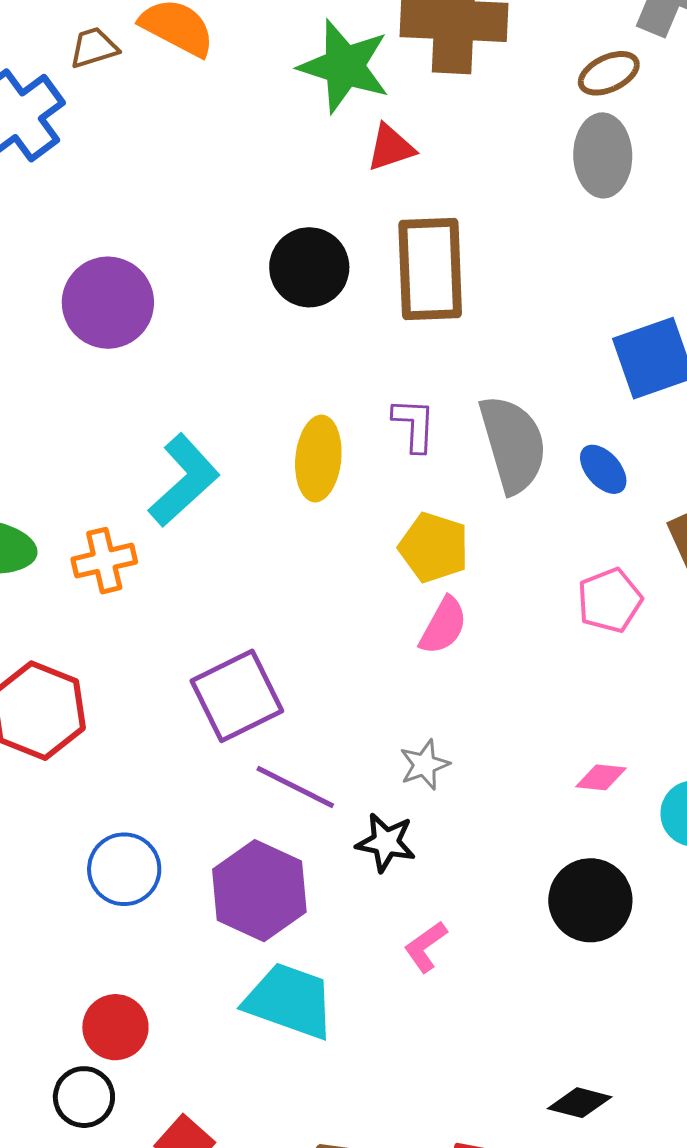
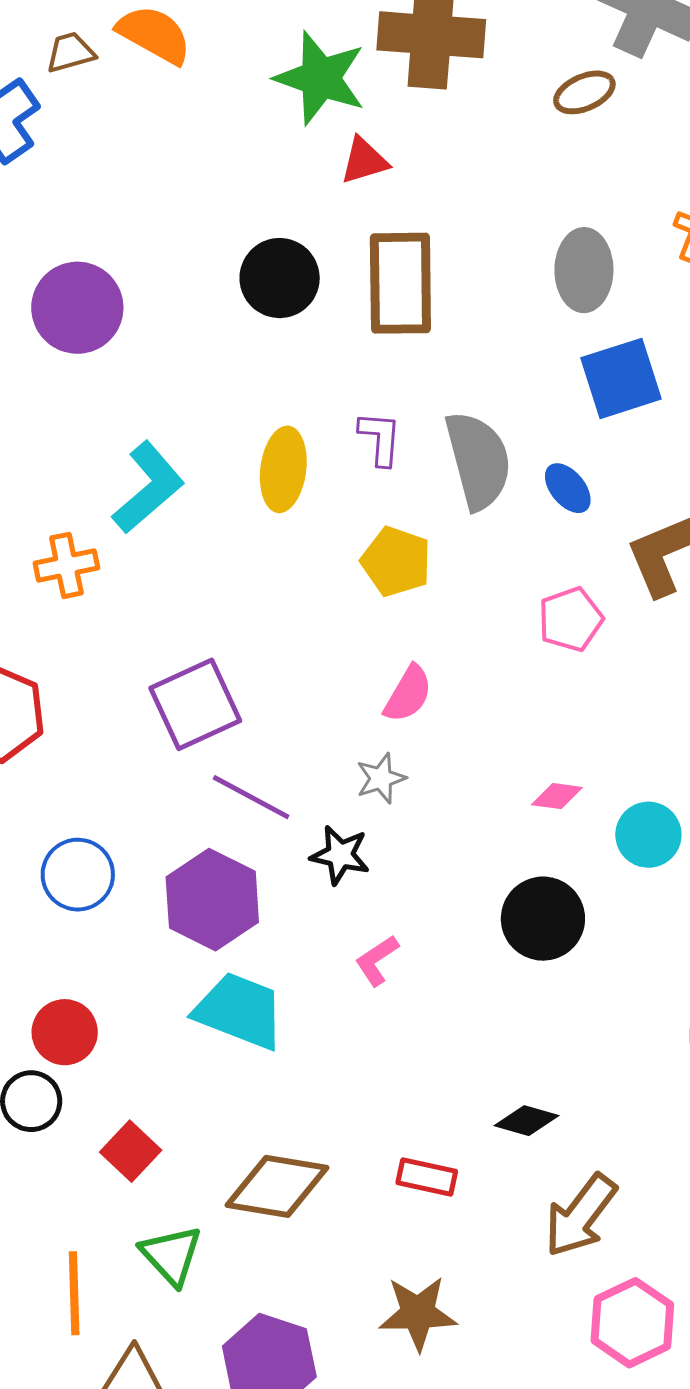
gray ellipse: (603, 155) -> (584, 270), moved
pink semicircle: (443, 626) -> (408, 694), moved

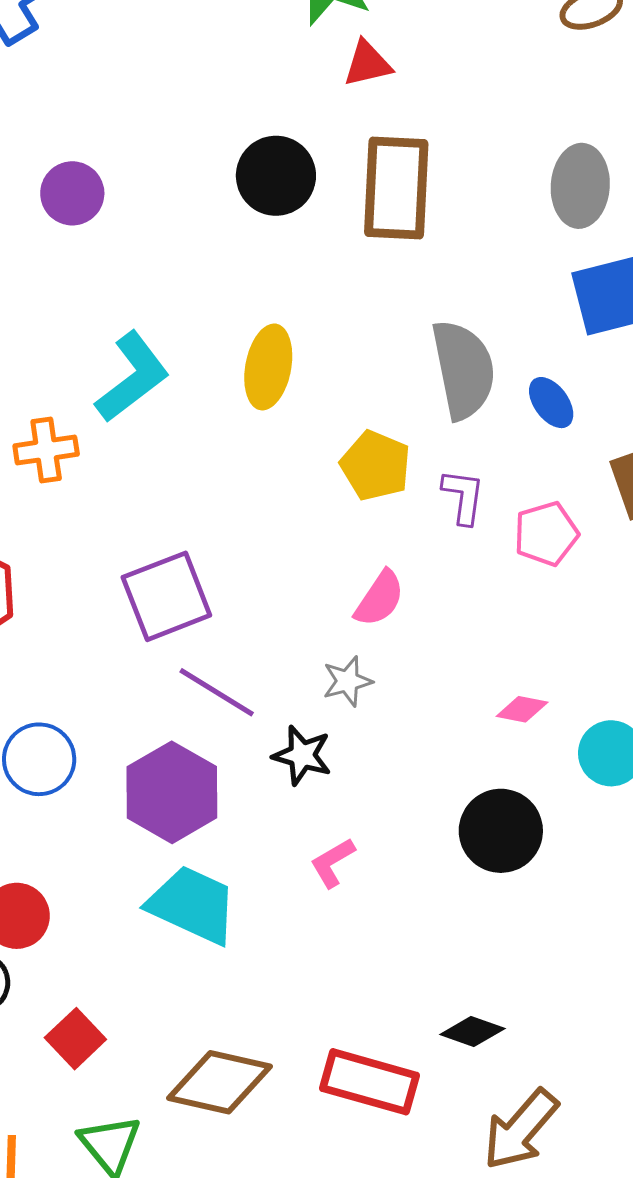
purple circle: (77, 308) -> (72, 193), size x0.7
purple L-shape: (380, 438) -> (463, 497), moved
red rectangle: (427, 1177) -> (370, 1082), size x1.6

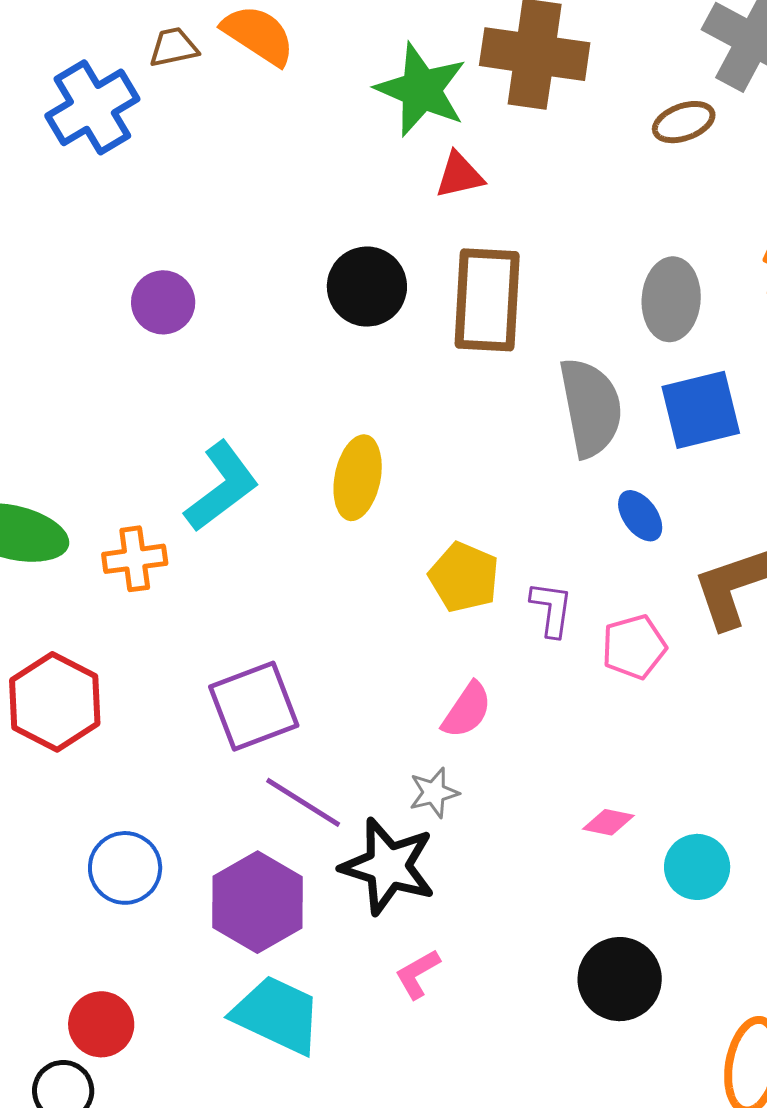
gray semicircle: (463, 370) -> (591, 407), moved
black star: (302, 755) -> (388, 866), size x1.6
black circle: (501, 831) -> (620, 979), moved

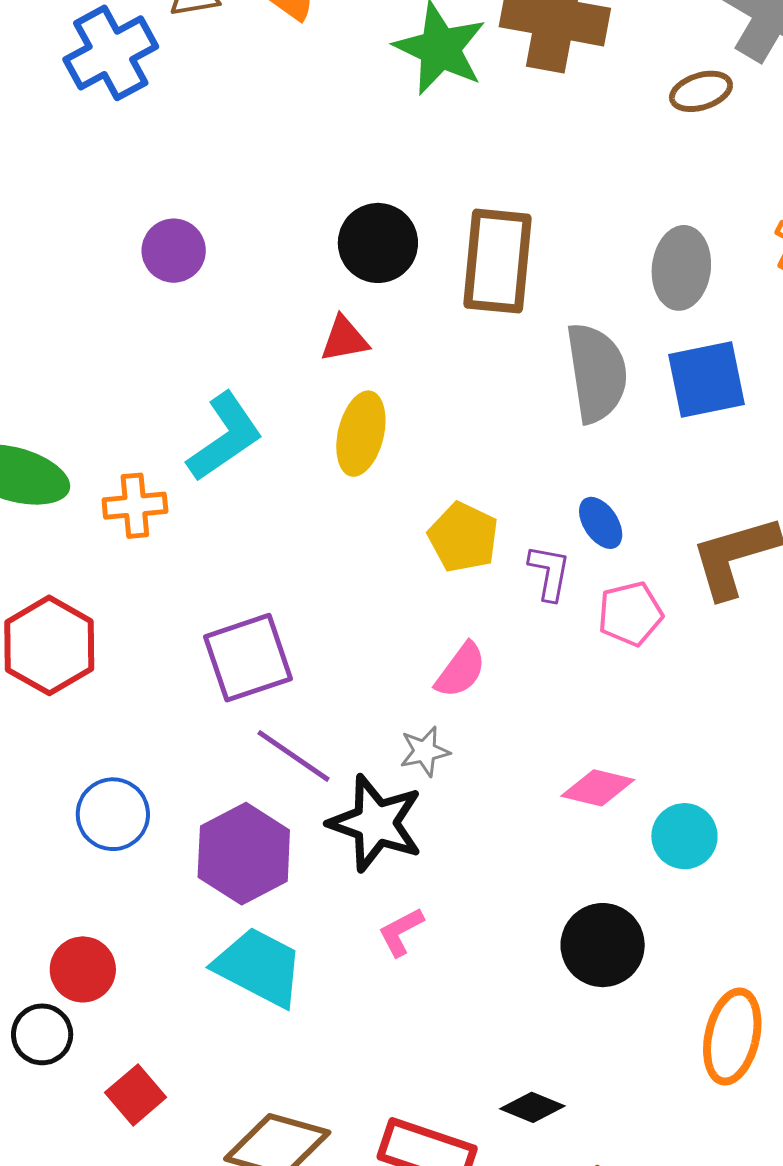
red triangle: (459, 175) -> (344, 339), moved
blue ellipse: (640, 516) -> (601, 523), moved
pink diamond: (608, 822) -> (598, 788), size x1.4

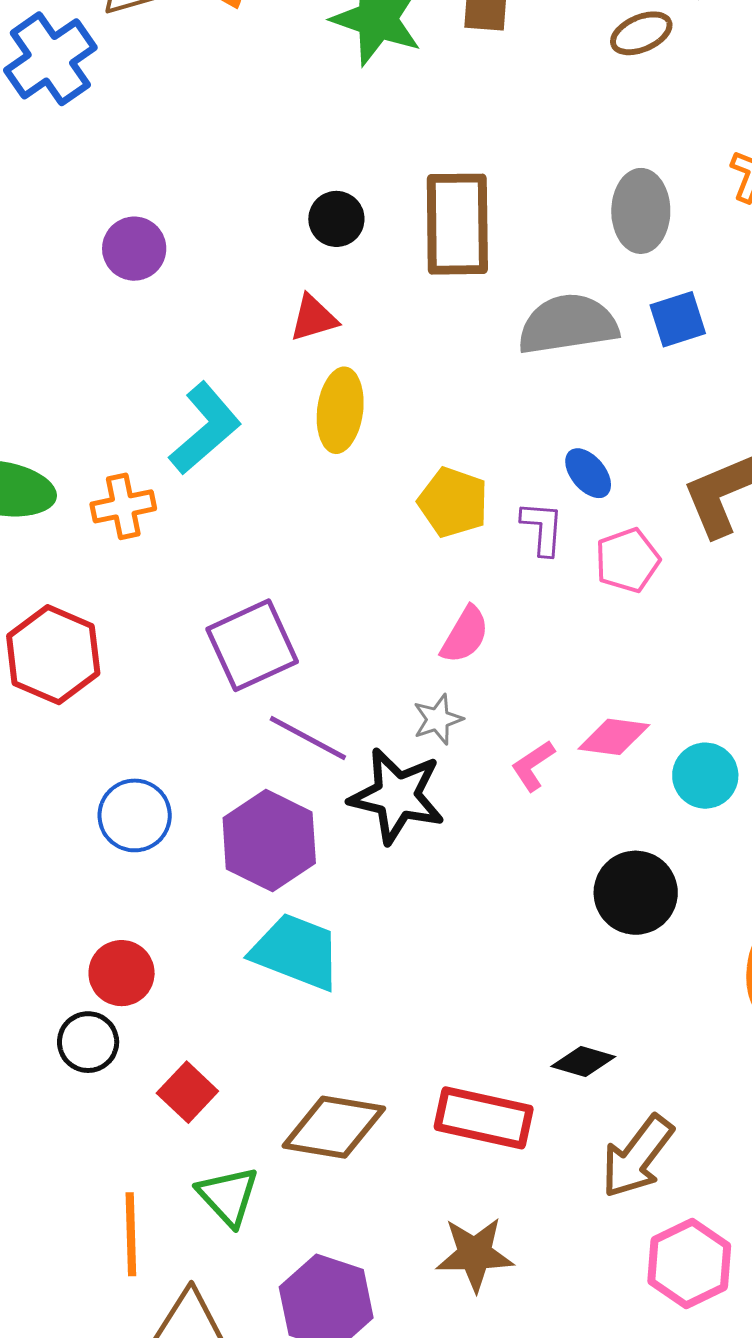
black circle: (378, 243) -> (336, 219), size x0.7
gray semicircle: (597, 373) -> (568, 324), turned -84
blue square: (706, 380) -> (678, 319), size x0.7
pink L-shape: (401, 932) -> (533, 766), moved

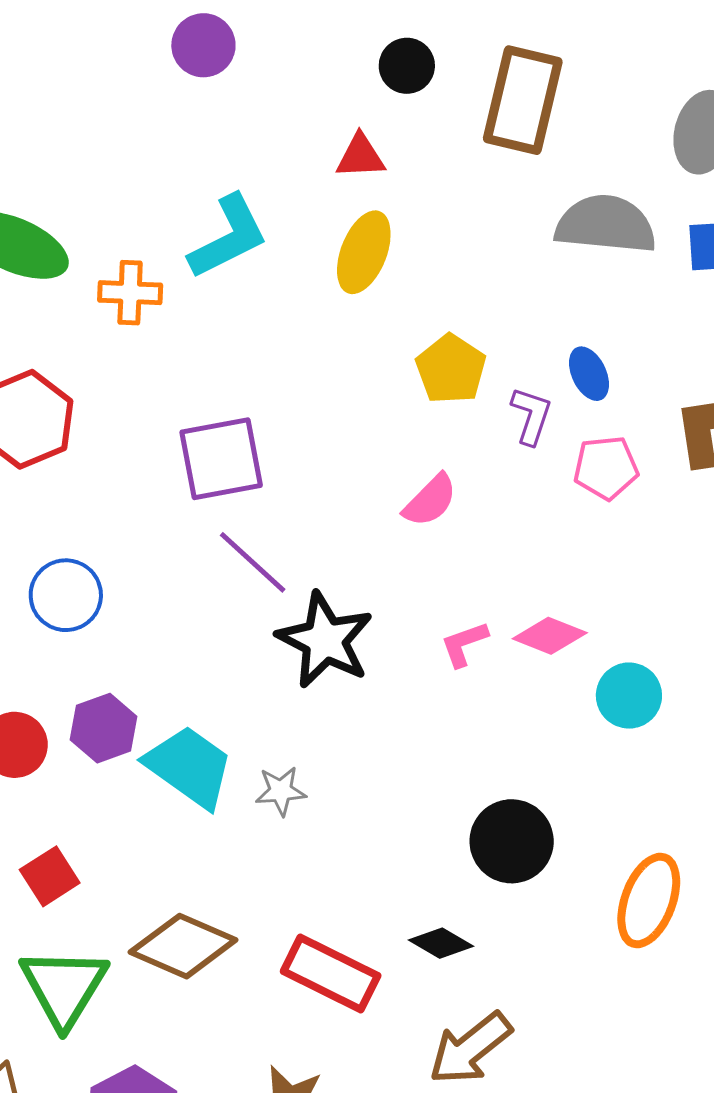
gray star: (438, 719) -> (281, 791), moved
purple hexagon: (269, 841) -> (104, 728), moved, size x0.7
black circle: (636, 893) -> (512, 841), moved
green triangle: (228, 1196) -> (64, 987), size x1.4

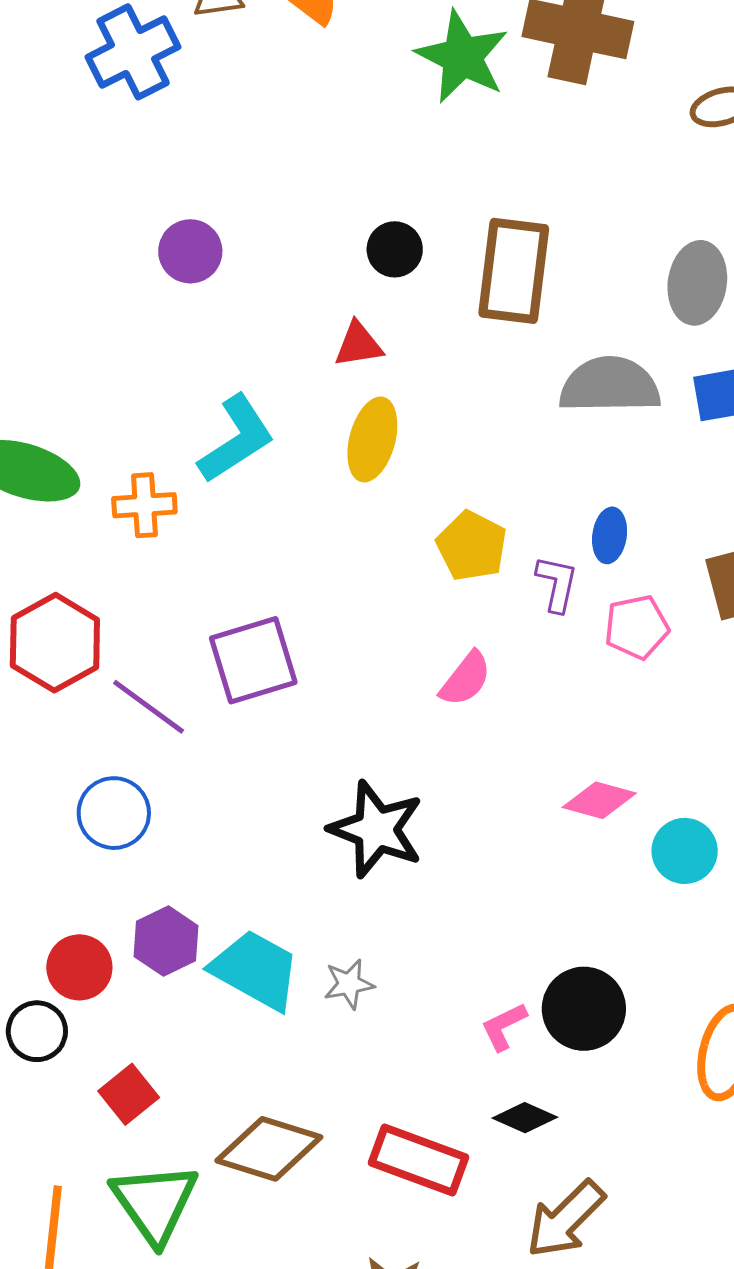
blue ellipse: (589, 374) -> (610, 535), turned 40
purple line: (253, 562) -> (149, 707), moved
pink L-shape: (464, 644) -> (504, 1026), moved

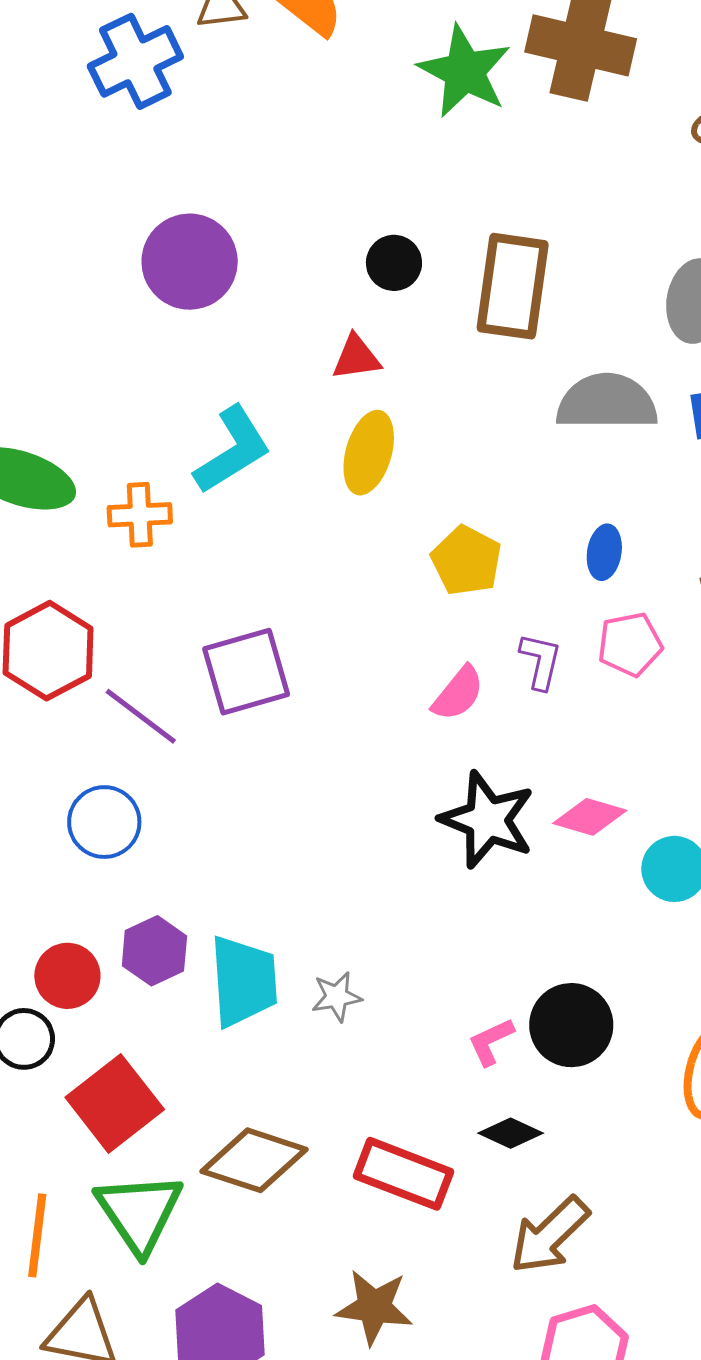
purple circle: (190, 251) -> (190, 262), size x1.5
purple L-shape: (557, 584) -> (541, 661), moved
black star: (376, 829) -> (487, 820), moved
cyan trapezoid: (256, 970) -> (244, 981), turned 56
red square: (129, 1094) -> (115, 1103), size x1.6

